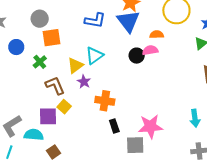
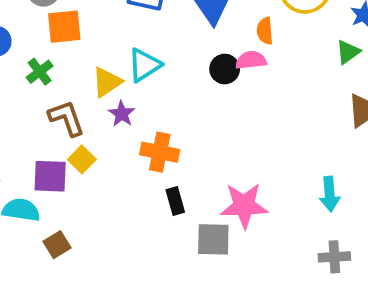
orange semicircle: (157, 35) -> (265, 31), turned -96

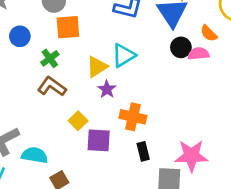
orange semicircle: (265, 31) -> (209, 33), turned -42
black circle: (225, 69) -> (181, 47), moved
brown L-shape: (67, 118) -> (52, 86), moved, turned -36
purple square: (50, 176) -> (99, 140), moved

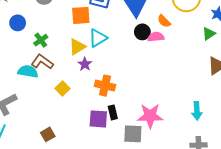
orange square: (68, 27) -> (81, 15), moved
purple square: (99, 140) -> (98, 119), moved
cyan semicircle: (35, 155) -> (28, 71), moved

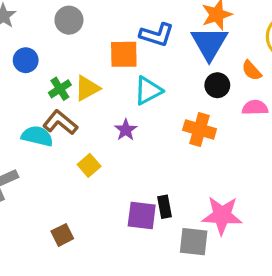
pink semicircle: (156, 37) -> (255, 108), moved
yellow triangle: (77, 47) -> (87, 88), moved
orange cross: (105, 86) -> (200, 129), moved

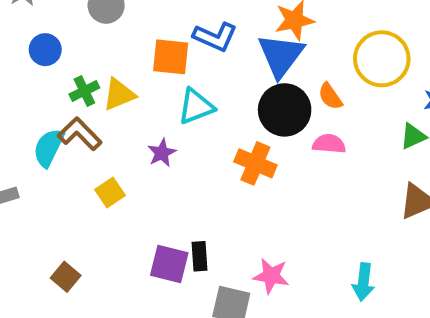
black circle: (217, 85) -> (285, 110), size x1.6
cyan semicircle: (37, 136) -> (49, 148), turned -84
pink star: (222, 215) -> (271, 276), size x0.7
brown square: (62, 235) -> (66, 277), turned -30

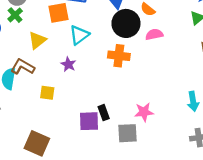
green cross: (84, 91) -> (15, 15), moved
yellow square: (110, 192) -> (47, 93), turned -32
brown square: (66, 277) -> (37, 143), size x1.6

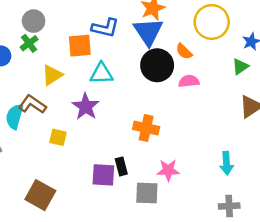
cyan triangle: (79, 35) -> (101, 74), turned 30
orange cross: (119, 56) -> (146, 128), moved
purple star: (68, 64) -> (86, 107), size x1.5

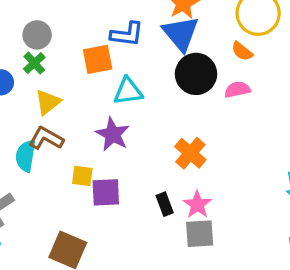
orange semicircle: (184, 51) -> (242, 51), moved
yellow triangle: (52, 75) -> (48, 102), moved
orange cross: (146, 128) -> (190, 153), turned 35
pink star: (168, 170) -> (197, 205), moved, turned -30
purple square: (103, 175) -> (106, 192), moved

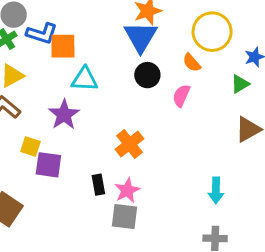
blue L-shape: (127, 34) -> (42, 34), moved
black circle: (196, 74) -> (147, 75), size x0.7
pink semicircle: (237, 90) -> (181, 96), turned -65

